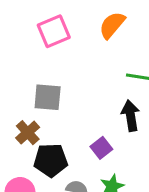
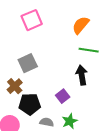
orange semicircle: (112, 25) -> (81, 25), moved
gray square: (48, 97) -> (28, 63), turned -30

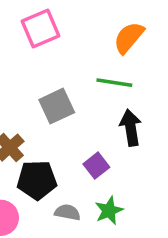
green line: (89, 50) -> (114, 83), moved
gray square: (28, 63) -> (57, 106), moved

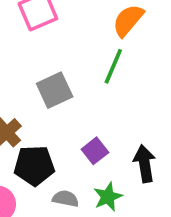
green line: (114, 83) -> (113, 66), turned -76
black arrow: (131, 128) -> (145, 164), moved

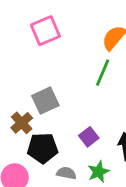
gray square: (55, 90) -> (45, 101), moved

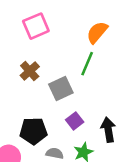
gray square: (45, 101) -> (61, 88), moved
brown cross: (22, 123) -> (30, 71), moved

